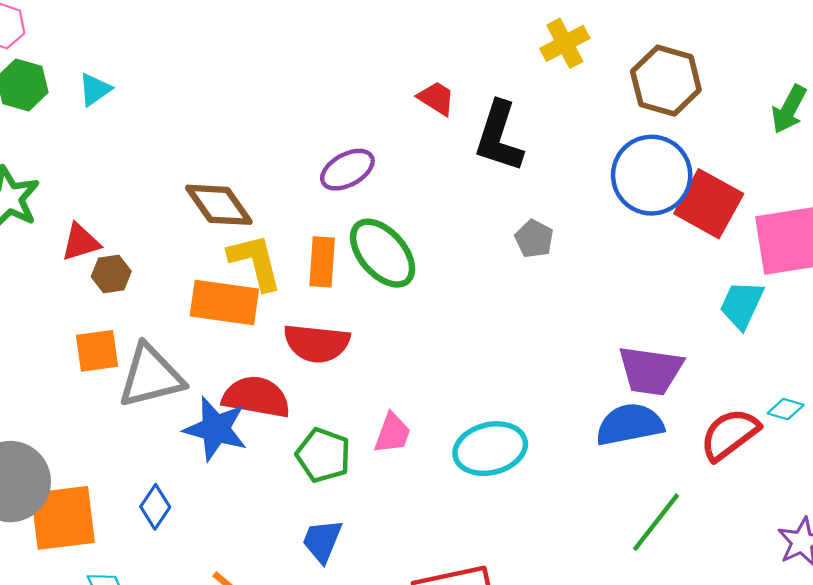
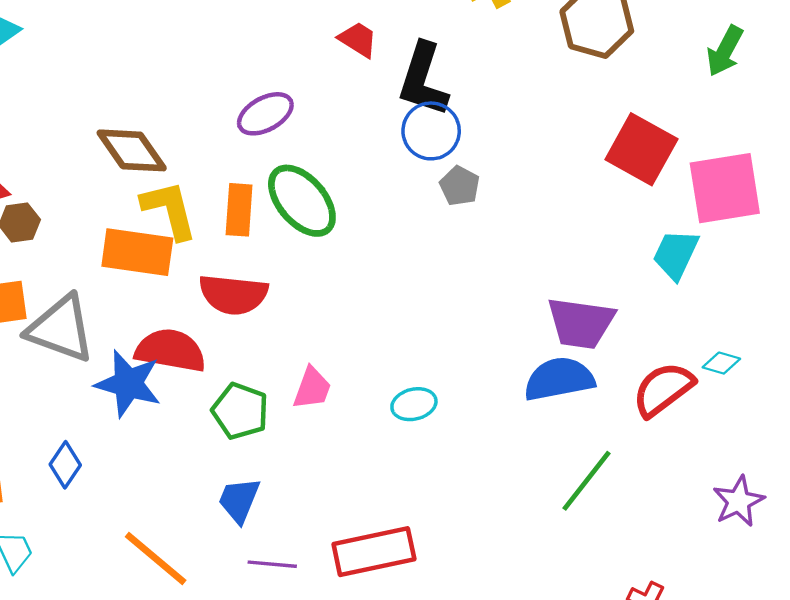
blue circle: (652, 175) -> (431, 131), moved, size x0.7
gray triangle: (151, 376) -> (61, 329), turned 34
cyan ellipse: (490, 449) -> (414, 404), size x0.6

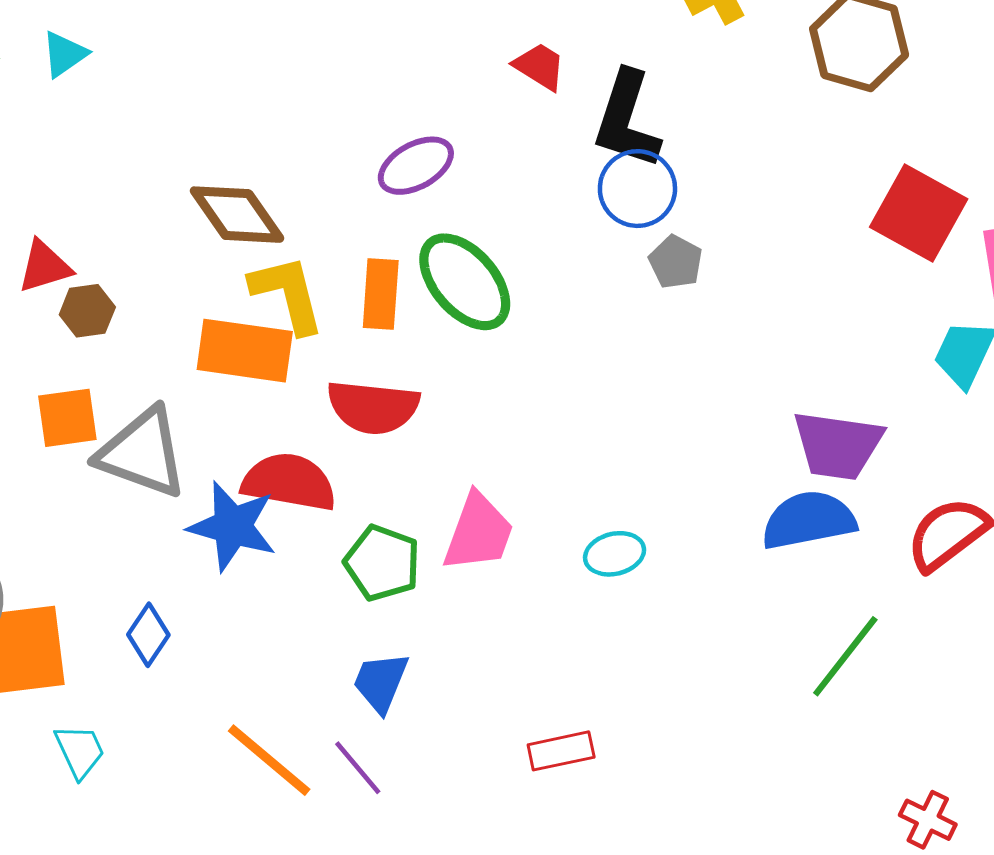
pink trapezoid: (312, 388) -> (479, 532), size x1.4
red rectangle: (374, 552) -> (561, 751), size x0.6
purple line: (272, 564) -> (358, 768), moved, turned 45

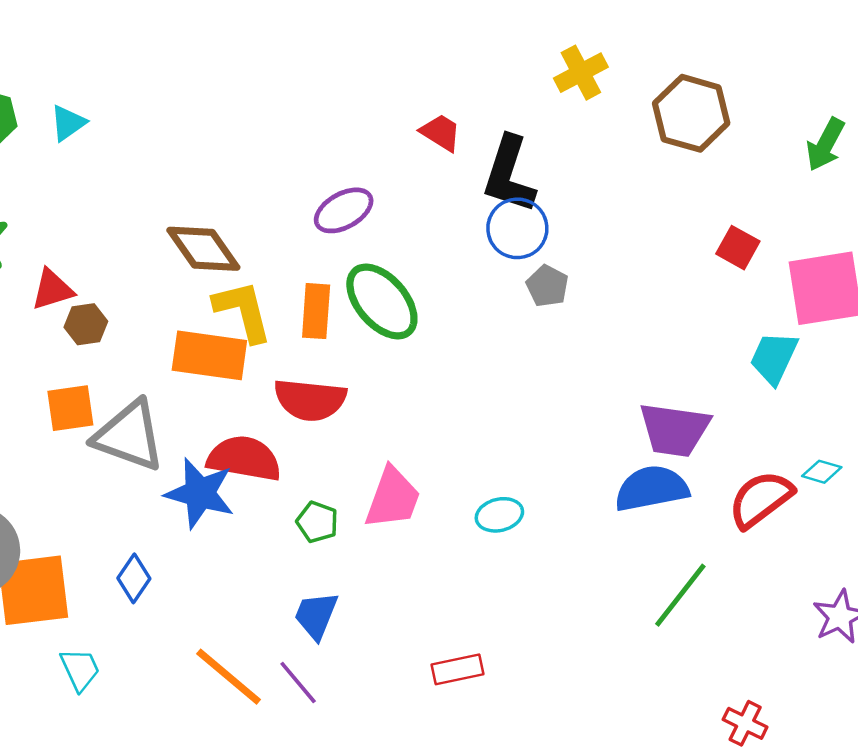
red square: (919, 213) -> (738, 248), size x0.6
green pentagon: (382, 563) -> (317, 522), size x0.7

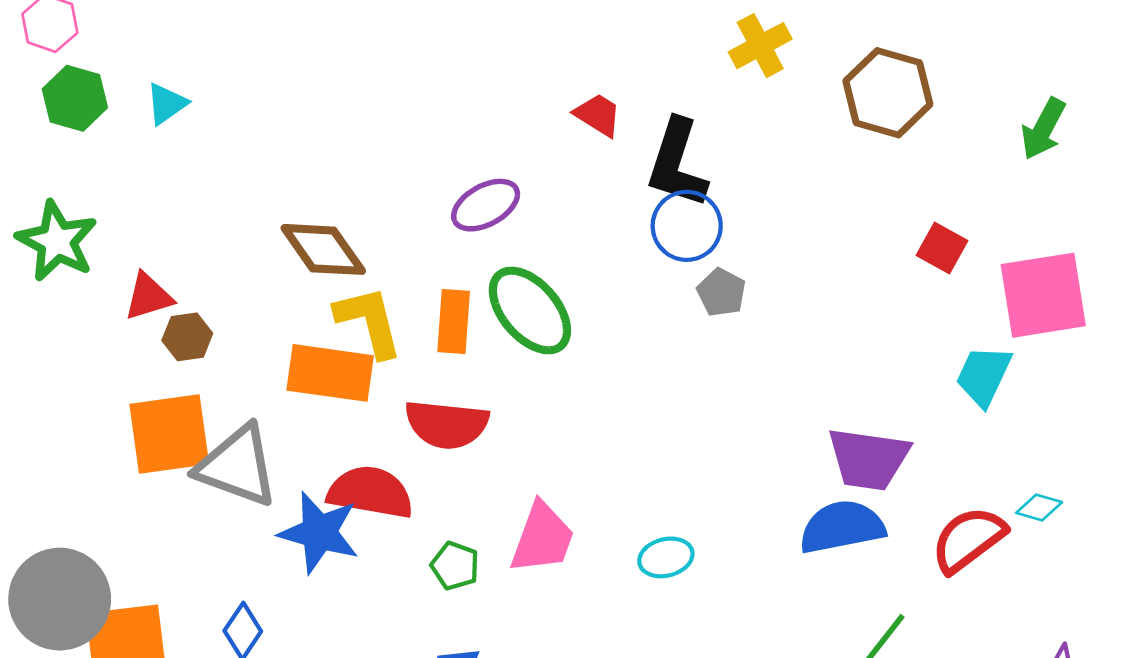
orange square: (70, 408) -> (169, 434), size x1.5

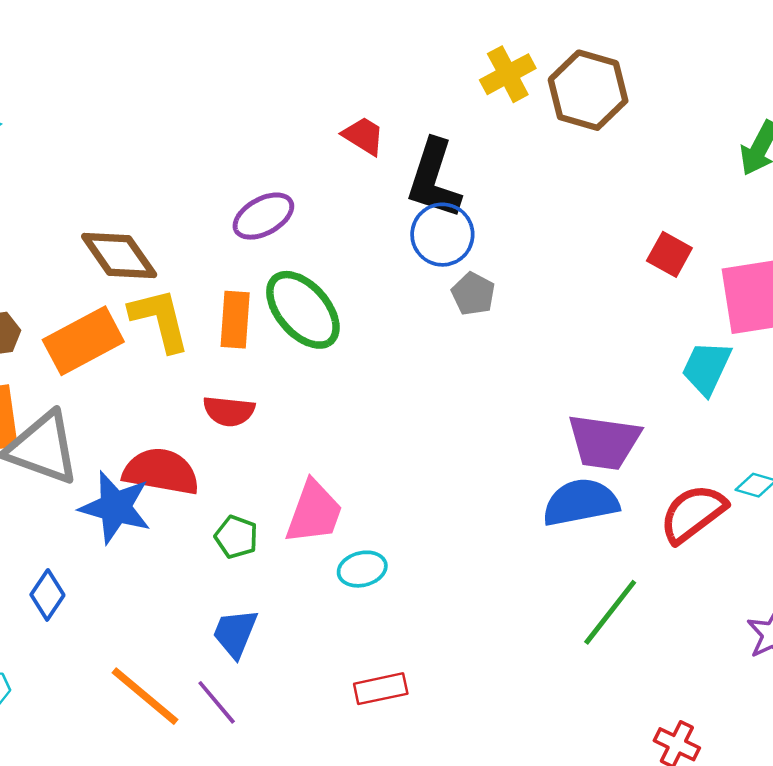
brown hexagon: (888, 93) -> (588, 90), moved
orange rectangle: (330, 373) -> (83, 341), moved, turned -36
red semicircle: (447, 424) -> (229, 411), size x0.7
cyan ellipse: (666, 557) -> (362, 569), moved

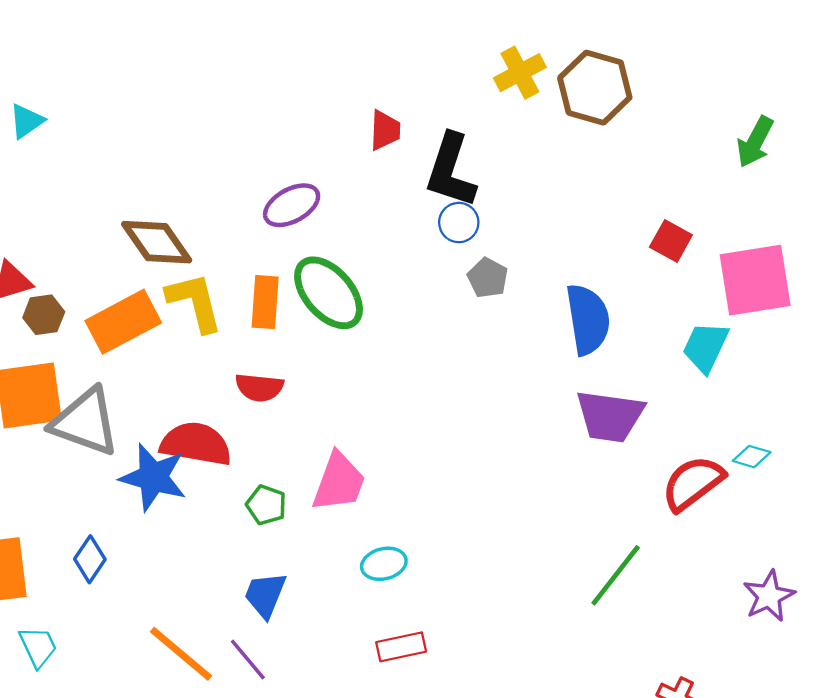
red trapezoid: (363, 136) -> (385, 130), turned 60
blue circle: (442, 235) -> (459, 223), size x0.7
blue semicircle: (581, 502) -> (588, 319), moved, turned 92
cyan ellipse: (362, 569) -> (384, 564), moved

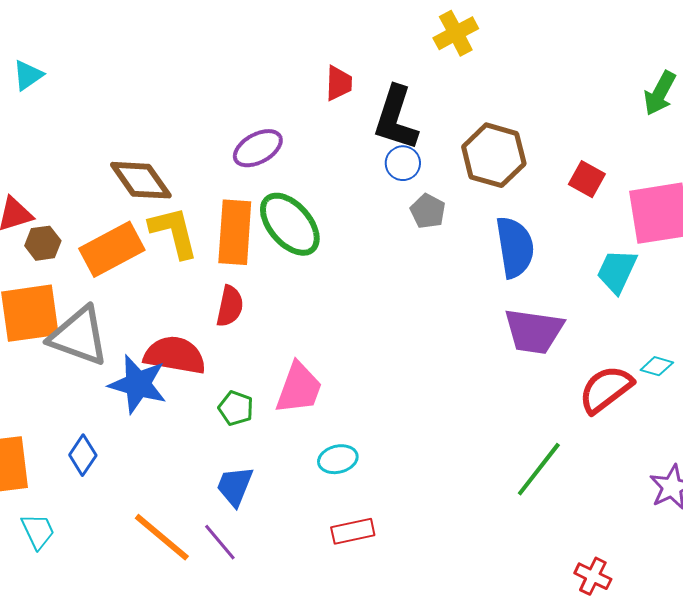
brown hexagon: (595, 88) -> (494, 155), moved
orange rectangle: (265, 302) -> (235, 232), size x1.4
red semicircle: (259, 387) -> (230, 306), turned -84

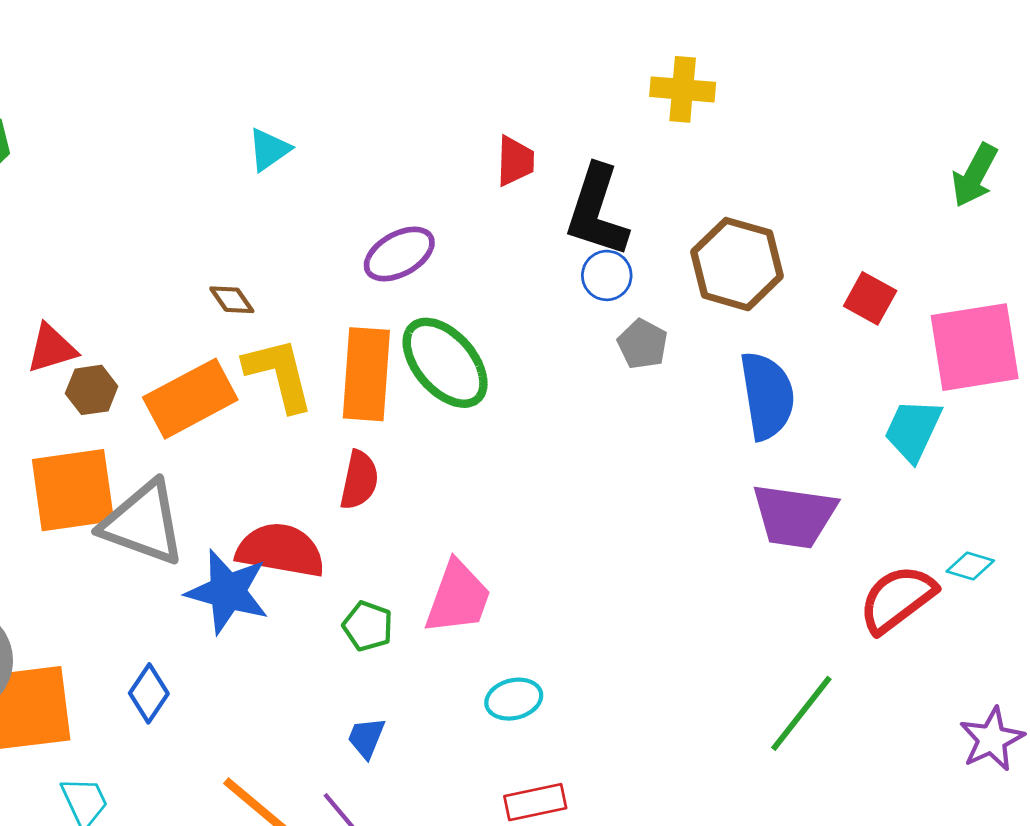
yellow cross: (456, 33) -> (683, 89), turned 33
cyan triangle: (28, 75) -> (269, 150), moved
brown diamond: (141, 180) -> (232, 300), size x0.5
blue trapezoid: (235, 486) -> (366, 738), size x0.7

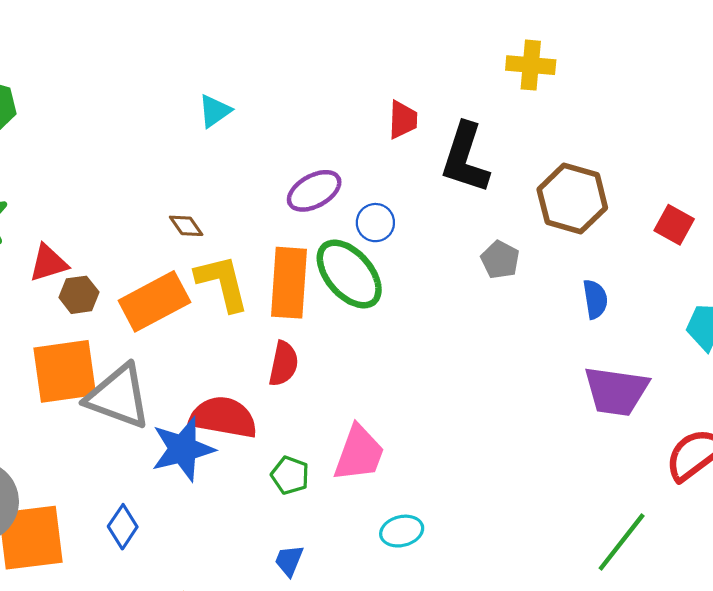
blue circle: (607, 275) -> (375, 223), moved
blue semicircle: (767, 396) -> (595, 299), size x0.6
blue star: (228, 592) -> (183, 449), turned -30

